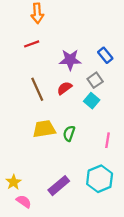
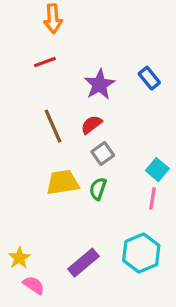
purple star: (70, 60) -> (100, 84), turned -30
gray square: (95, 80) -> (103, 154), moved
cyan square: (92, 101) -> (157, 170), moved

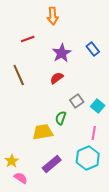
orange arrow: (53, 19) -> (53, 16), moved
brown line: (53, 126) -> (19, 75), moved
gray square: (103, 154) -> (77, 101), moved
yellow trapezoid: (63, 182) -> (43, 132), moved
pink line: (152, 198) -> (94, 133), moved

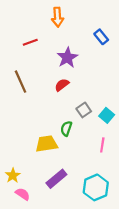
blue rectangle: (93, 49) -> (101, 37), moved
cyan hexagon: (88, 158) -> (96, 187), moved

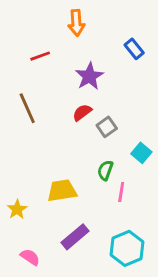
gray square: (84, 110) -> (107, 127), moved
green semicircle: (66, 129) -> (105, 170), moved
pink line: (102, 145) -> (121, 192), moved
yellow star: (13, 175) -> (17, 209), moved

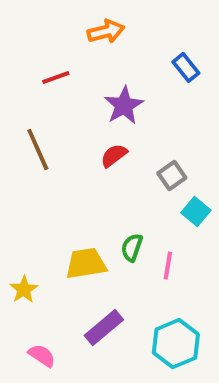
orange arrow: (76, 23) -> (106, 31), turned -100
gray square: (107, 127) -> (172, 175), moved
green semicircle: (105, 170) -> (132, 248), moved

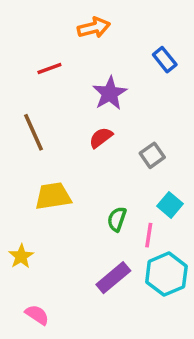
cyan square: (196, 212) -> (170, 205), moved
yellow trapezoid: (86, 264) -> (53, 196), moved
purple rectangle: (104, 328) -> (113, 278), moved
cyan hexagon: (176, 344) -> (166, 274), moved

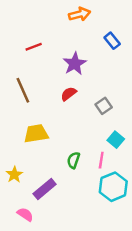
orange arrow: (94, 28) -> (79, 14), moved
green semicircle: (117, 219) -> (73, 160), moved
purple rectangle: (113, 278) -> (45, 189), moved

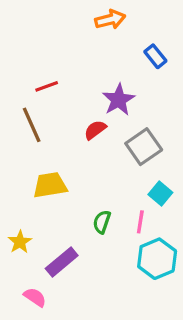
red line: (34, 47) -> (47, 86), moved
purple star: (75, 64) -> (119, 100), moved
gray square: (104, 106) -> (144, 147), size x1.5

